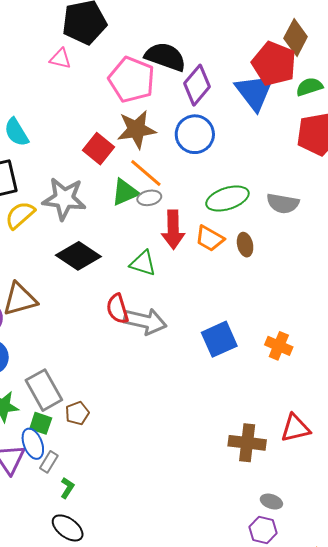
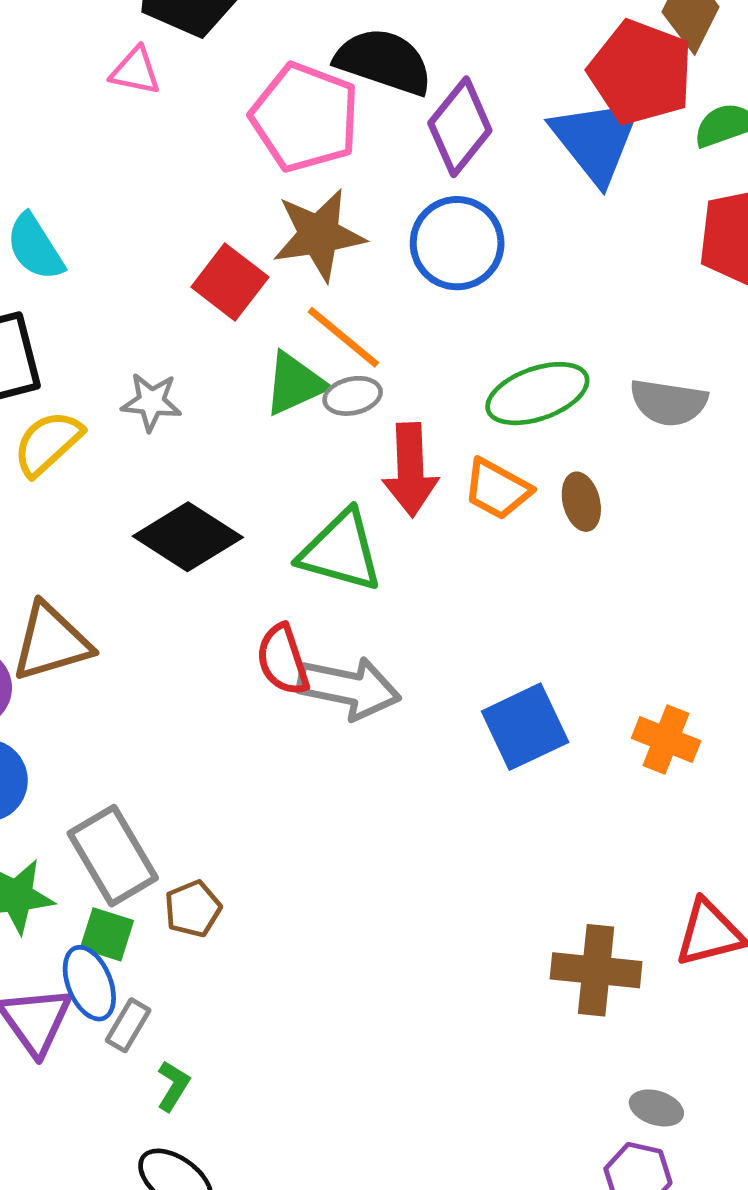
gray star: (64, 199) -> (151, 402), size x0.6
green triangle: (143, 263) -> (341, 551), size x1.4

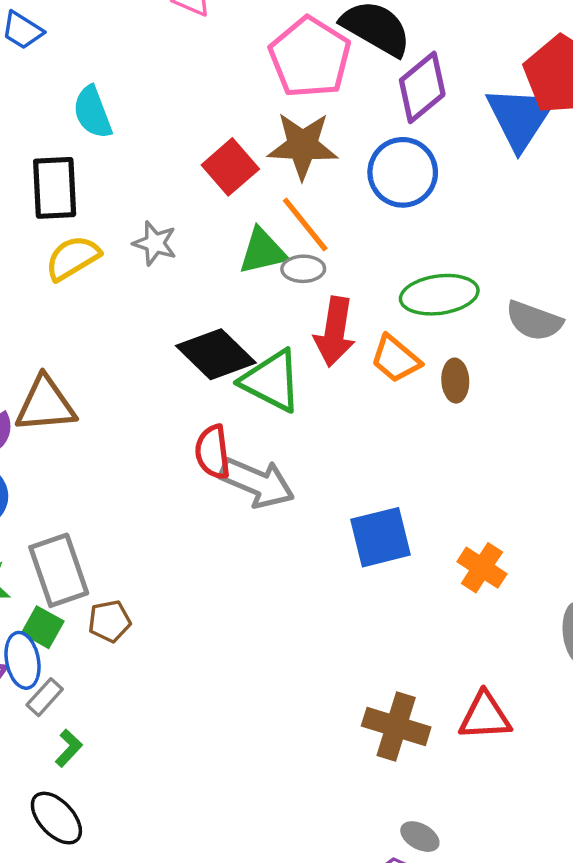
black diamond: (188, 537) -> (216, 354), moved

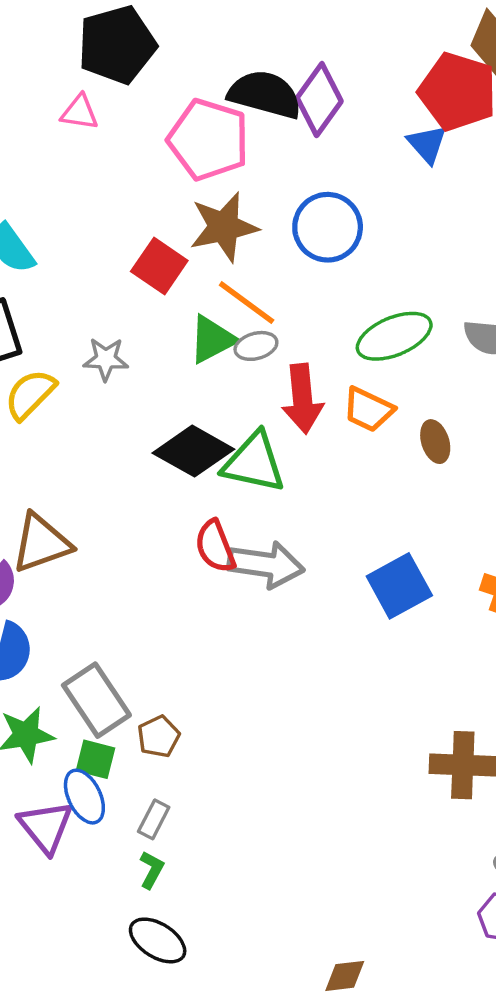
purple diamond: (422, 87) -> (319, 100), moved
blue triangle: (520, 117) -> (427, 144), size x0.6
brown ellipse: (455, 381) -> (435, 442), moved
gray rectangle: (45, 697) -> (154, 819), moved

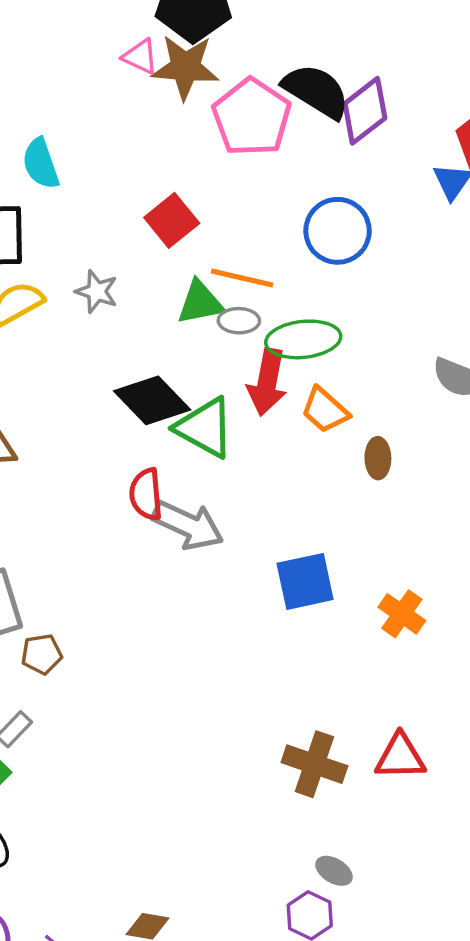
brown star: (224, 227) -> (185, 67), moved
orange line: (247, 303) -> (242, 278), turned -40
green ellipse: (394, 336) -> (303, 339), moved

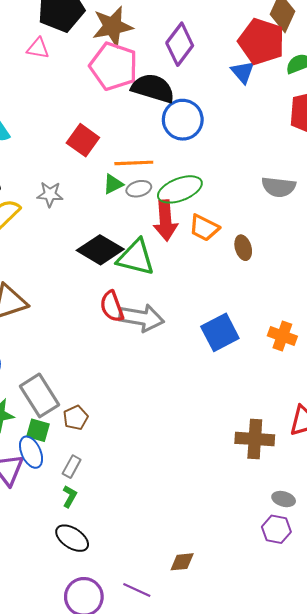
brown star: (185, 67) -> (112, 26), moved
black semicircle: (316, 91) -> (153, 88), moved
green triangle: (200, 303) -> (113, 184), size x0.7

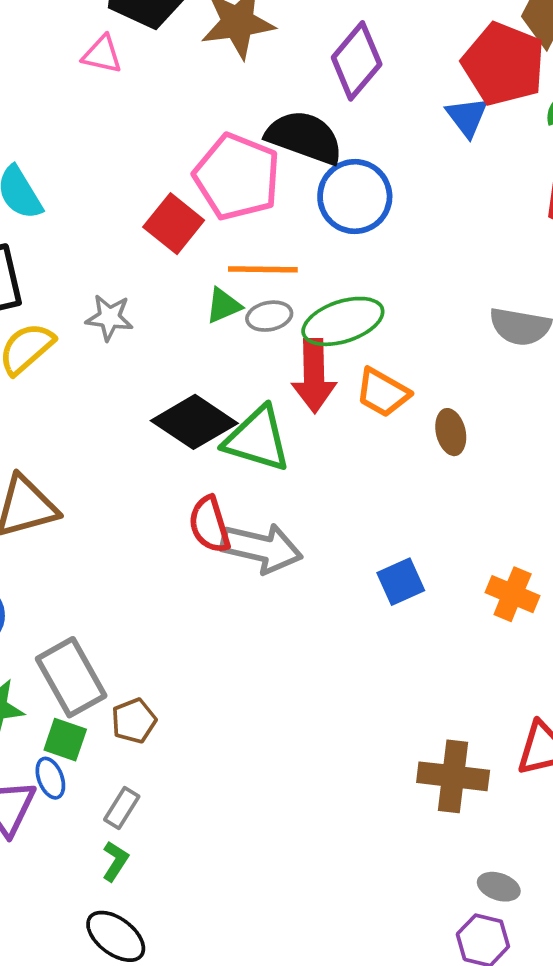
pink pentagon: (114, 66) -> (237, 177), moved
blue square: (220, 332) -> (401, 582), size x0.7
blue ellipse: (31, 452) -> (50, 778), size x0.7

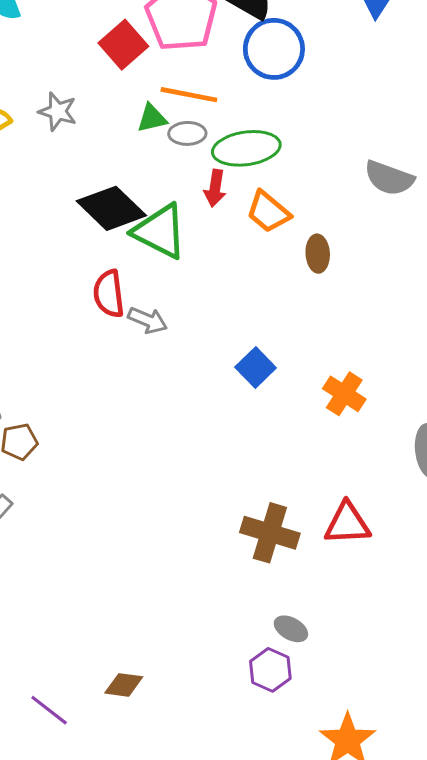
red arrow: (314, 376) -> (215, 188), size x0.6
gray arrow: (262, 548) -> (148, 320), size x0.6
blue square: (401, 582) -> (256, 368), turned -30

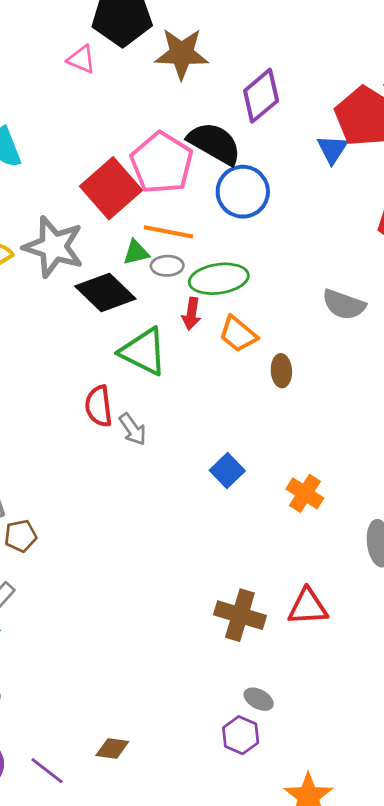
red square: (123, 45) -> (111, 188), size x1.4
gray star: (58, 112) -> (54, 247), size x1.8
black diamond: (111, 208) -> (105, 292), moved
gray arrow: (148, 320) -> (133, 429), turned 32

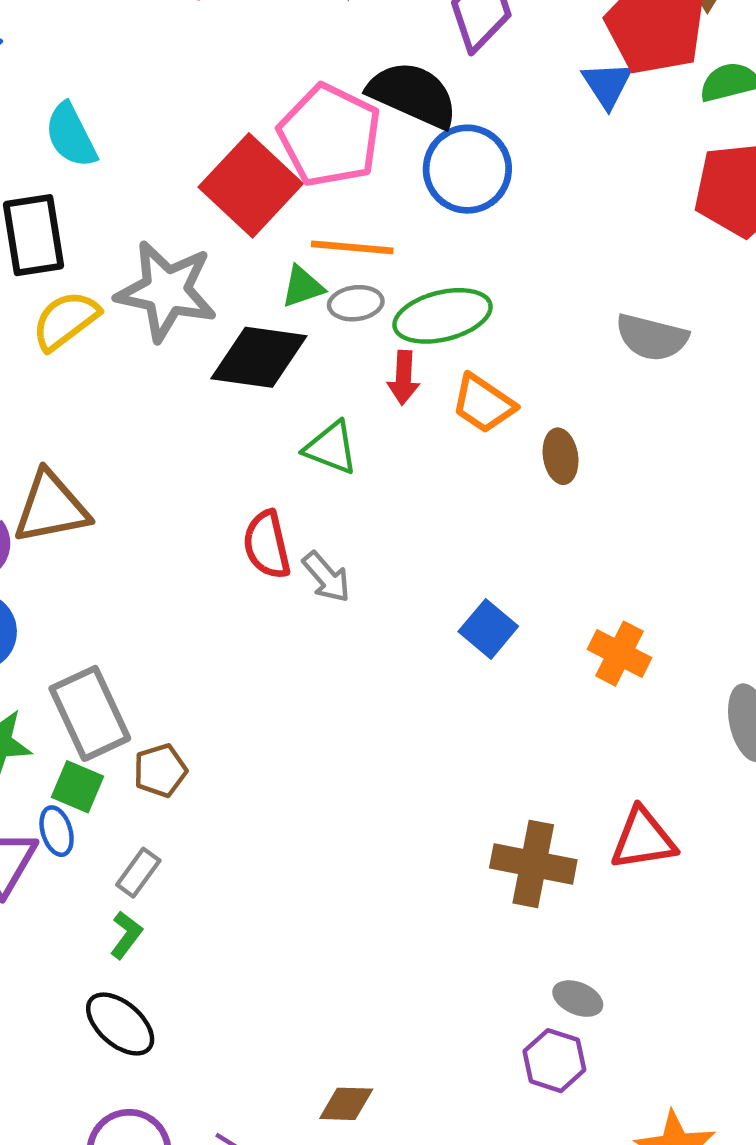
black diamond: (105, 292) -> (259, 357), turned -30
green triangle: (143, 352) -> (331, 448), size x0.7

